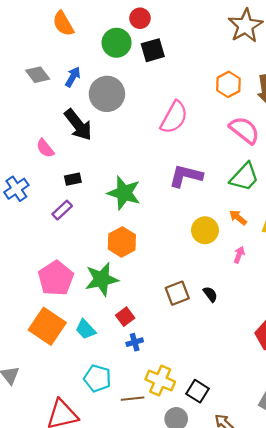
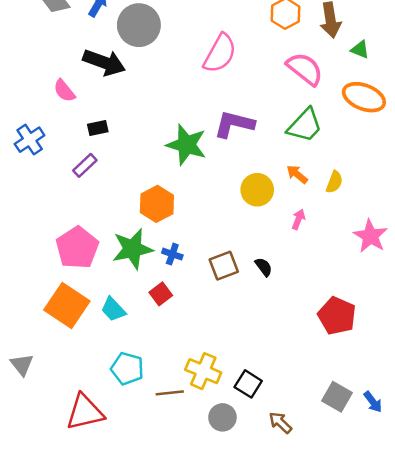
black arrow: (78, 125) -> (104, 62), turned -32
green star: (124, 193) -> (186, 145), moved
blue cross: (135, 342) -> (172, 254), moved, turned 35

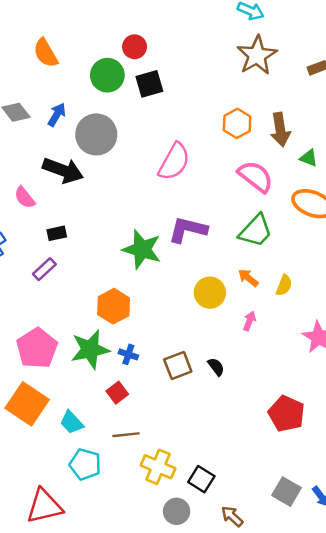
cyan trapezoid: (113, 309) -> (72, 422), moved
brown line: (170, 393) -> (126, 435), moved

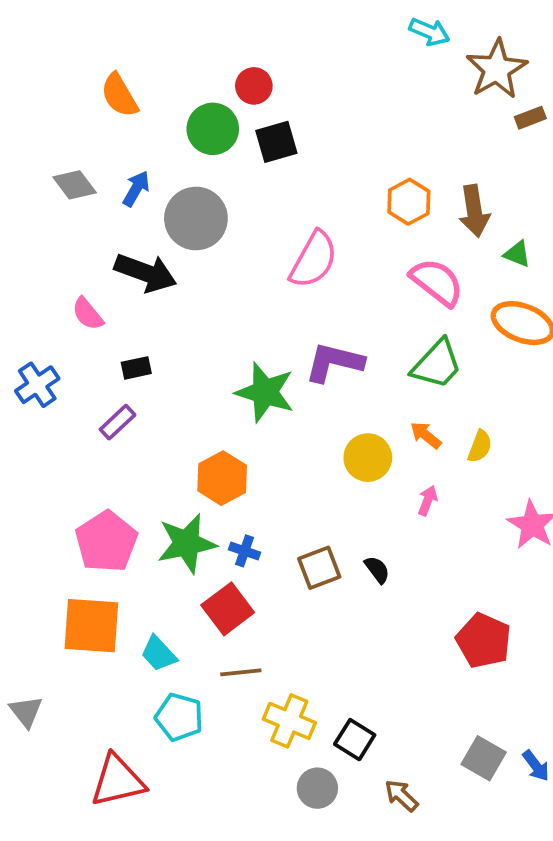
brown star: (257, 55) -> (497, 69), moved
red square: (117, 393) -> (228, 609), size x1.5
orange square: (27, 404) -> (91, 626), turned -30

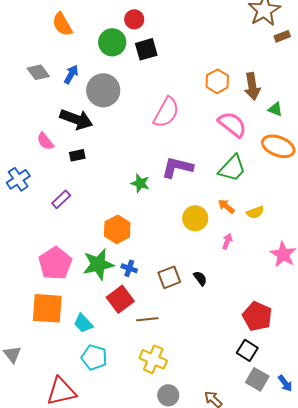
black rectangle: (136, 368) -> (77, 155), moved
green star: (265, 392) -> (140, 183), size x0.6
yellow semicircle: (480, 446) -> (255, 212), turned 48
brown line: (241, 672) -> (147, 319), moved
black square: (355, 740) -> (247, 350), moved

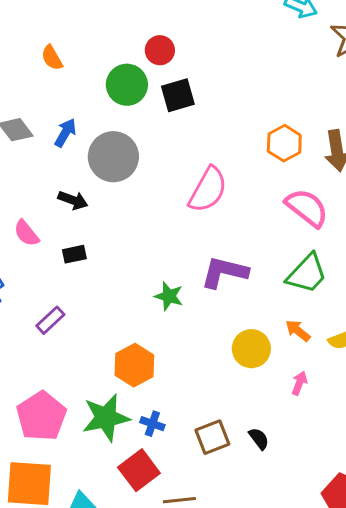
orange semicircle: (62, 24) -> (52, 58), size x0.7
black arrow: (76, 119) -> (73, 200), size x0.6

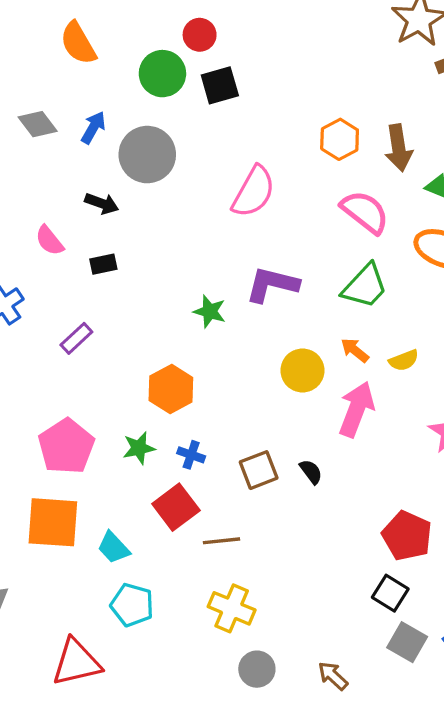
orange semicircle: (52, 58) -> (78, 43), size x1.5
pink arrow: (299, 383) -> (356, 409), size x2.0
green star: (106, 418) -> (139, 448), size x0.6

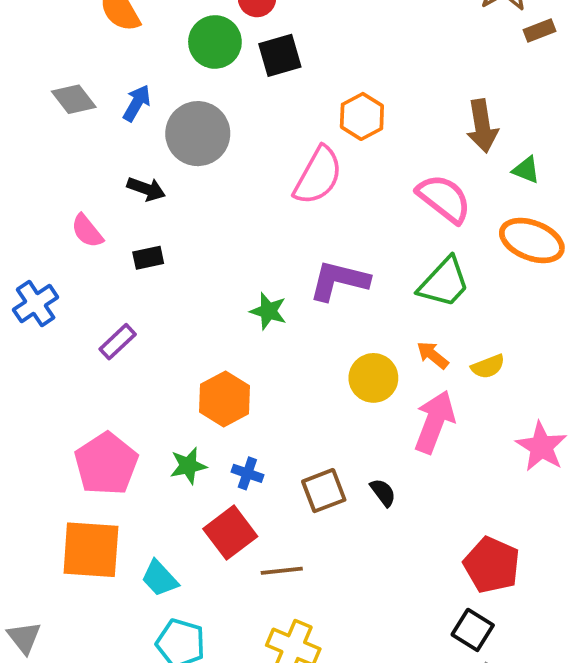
orange hexagon: (340, 139) -> (362, 116), moved

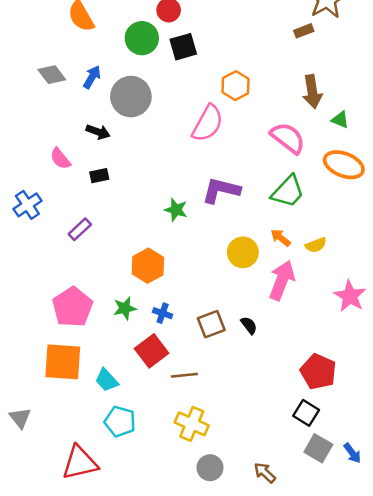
brown rectangle: (539, 31) -> (304, 31), moved

